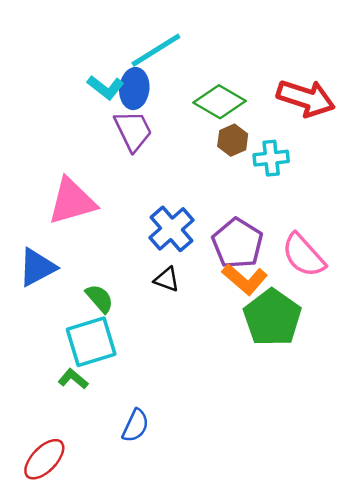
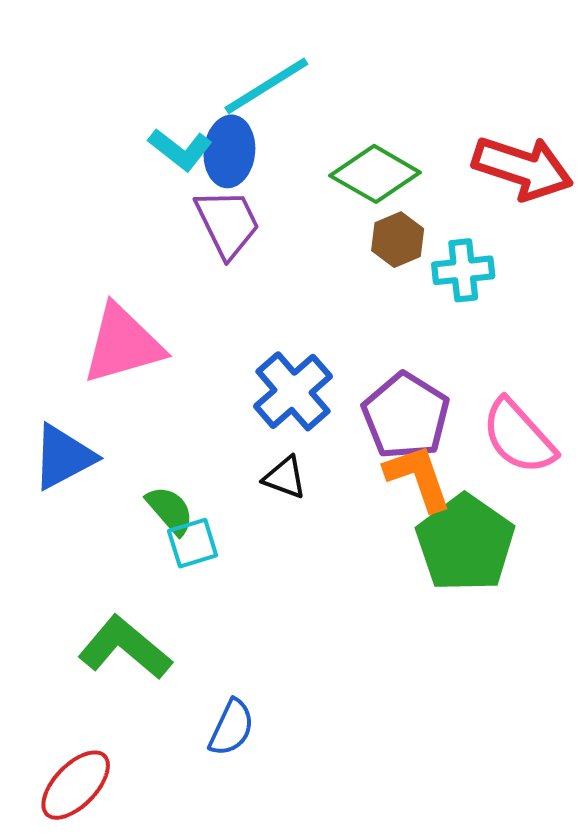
orange L-shape: (245, 279) -> (418, 477), turned -150
cyan square: (91, 342) -> (193, 543), moved, size x0.6
green L-shape: (73, 379) -> (125, 648), size x1.8

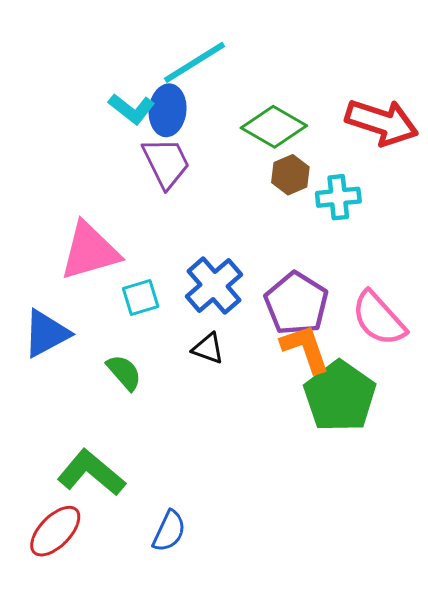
cyan square: (193, 543) -> (141, 298), moved
red ellipse: (76, 785) -> (55, 531), moved

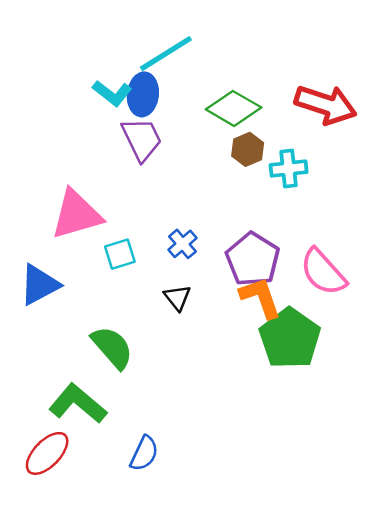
blue cross: (214, 286) -> (182, 244), size x0.6
black triangle: (208, 348) -> (177, 298), turned 32
green semicircle: (124, 372) -> (112, 347), moved, size x1.4

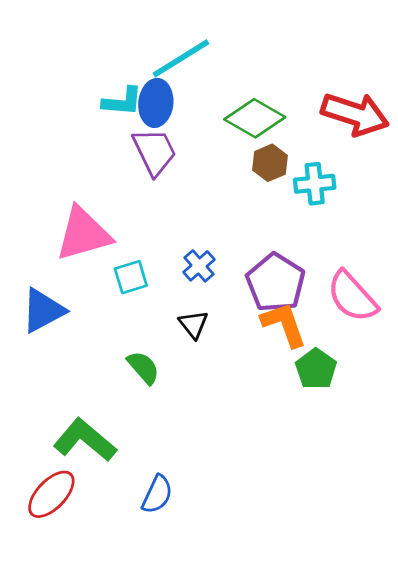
cyan L-shape: (112, 93) -> (122, 102), turned -33
green pentagon: (290, 338) -> (316, 369), size x0.6
green semicircle: (112, 347) -> (143, 368), moved, size x0.7

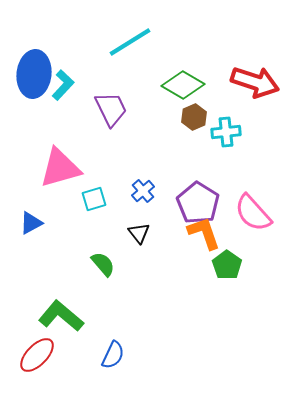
cyan L-shape: (122, 102) -> (63, 85), moved, turned -52
blue ellipse: (156, 103) -> (34, 74), moved, size x1.4
blue triangle: (43, 310) -> (31, 223), size x0.7

